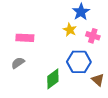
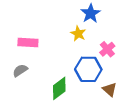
pink cross: (93, 36) -> (107, 49), moved, turned 32

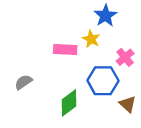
pink rectangle: (28, 43) -> (65, 49), moved

